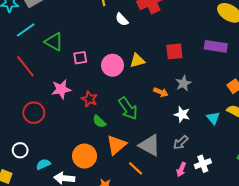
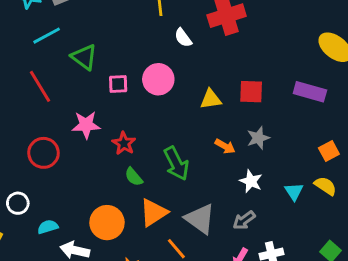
yellow triangle: (137, 61) -> (211, 99), moved
pink circle: (113, 65) -> (158, 79), moved

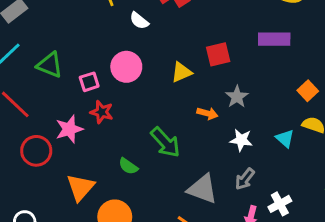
red star: (124, 143) -> (102, 112), moved
red circle: (43, 153) -> (36, 151), moved
orange triangle: (154, 213) -> (80, 187), moved

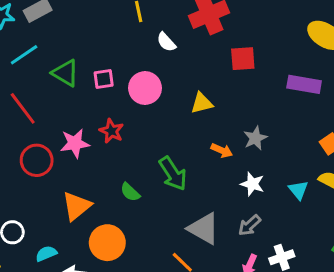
red square: (218, 54) -> (243, 59), moved
pink square: (89, 82) -> (104, 79), moved

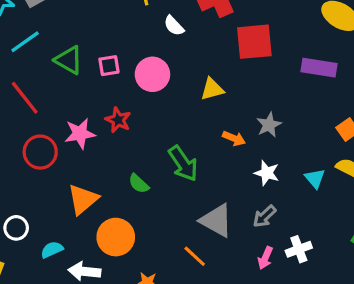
red square: (243, 59) -> (254, 42), size x1.4

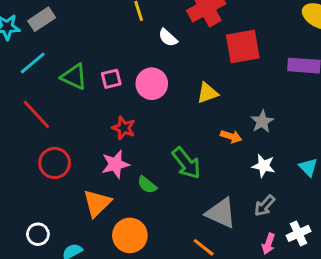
pink star: (80, 134) -> (115, 164), moved

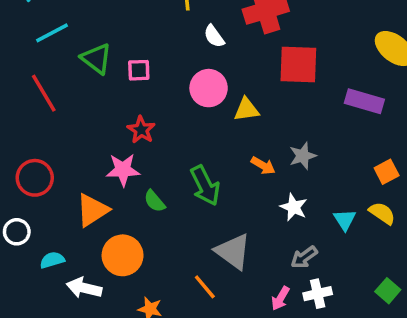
pink circle: (152, 84) -> (209, 88), moved
red circle: (55, 163) -> (35, 178), moved
gray arrow: (265, 206) -> (304, 257), moved

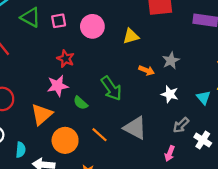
pink circle: (209, 88) -> (92, 26), moved
cyan semicircle: (52, 260) -> (21, 150), turned 120
orange line: (205, 287) -> (100, 135), moved
white cross: (318, 294) -> (203, 140), moved, turned -36

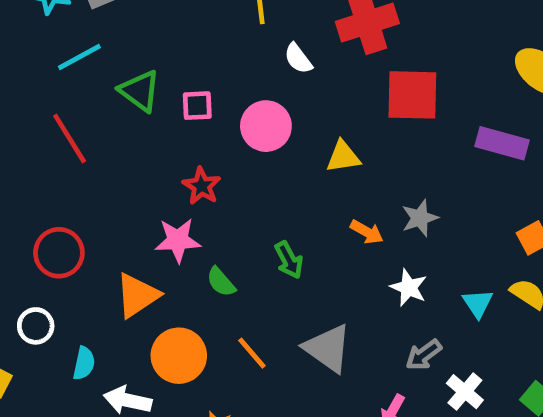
green arrow: (111, 88) -> (289, 260), size x0.7

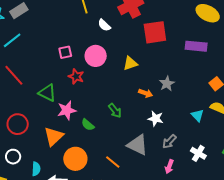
green triangle: (140, 91) -> (47, 93), moved
red star: (202, 186) -> (76, 76), moved
white star: (409, 288) -> (156, 119), moved
orange line: (252, 353) -> (113, 162), moved
gray arrow: (424, 355) -> (169, 142), moved

